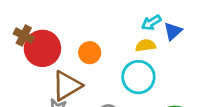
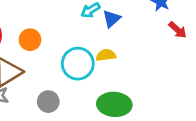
yellow semicircle: (146, 46) -> (106, 55), moved

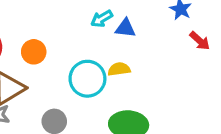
blue triangle: (112, 19) -> (125, 28), turned 48

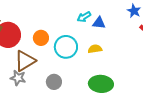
cyan circle: (87, 79) -> (66, 47), moved

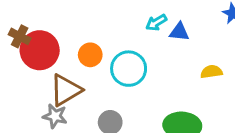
yellow semicircle: (95, 49) -> (211, 72), moved

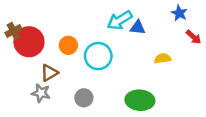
cyan arrow: (156, 23) -> (120, 20), size x1.5
brown cross: (20, 36) -> (13, 31), turned 35
brown triangle: (66, 90) -> (49, 73), size x0.7

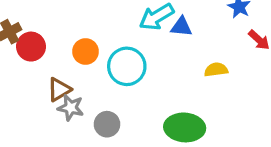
red circle: (29, 42) -> (31, 47), size x0.7
gray star: (41, 93) -> (71, 108), moved

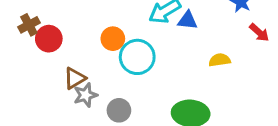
orange circle: (86, 51) -> (113, 39), moved
gray star: (71, 108) -> (85, 95), turned -30

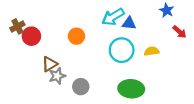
cyan circle: (137, 57) -> (122, 50), moved

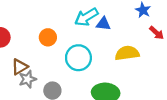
cyan circle: (122, 50) -> (78, 58), moved
yellow semicircle: (152, 51) -> (127, 53), size x1.5

